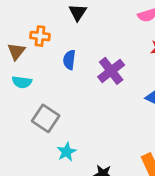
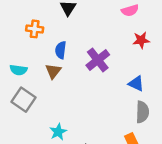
brown triangle: (16, 51) -> (53, 71), moved
gray square: (46, 118) -> (23, 100), moved

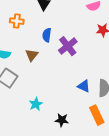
blue semicircle: (61, 50) -> (47, 35), moved
blue triangle: (136, 84) -> (84, 86), moved

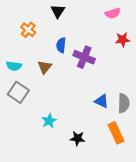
orange cross: (17, 21) -> (28, 30), turned 32
purple cross: (68, 46) -> (84, 57), turned -30

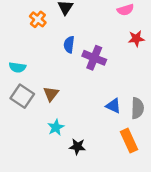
orange cross: (28, 30) -> (38, 19), moved
brown triangle: (45, 67) -> (51, 94), moved
black star: (78, 138) -> (77, 147), moved

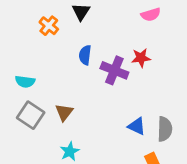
red star: (136, 39) -> (141, 58), moved

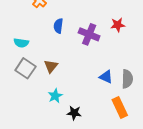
blue semicircle: (85, 55) -> (58, 26), moved
red star: (141, 58) -> (118, 25), moved

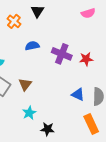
red star: (118, 25) -> (86, 59), moved
blue semicircle: (58, 26) -> (32, 46), turned 72

